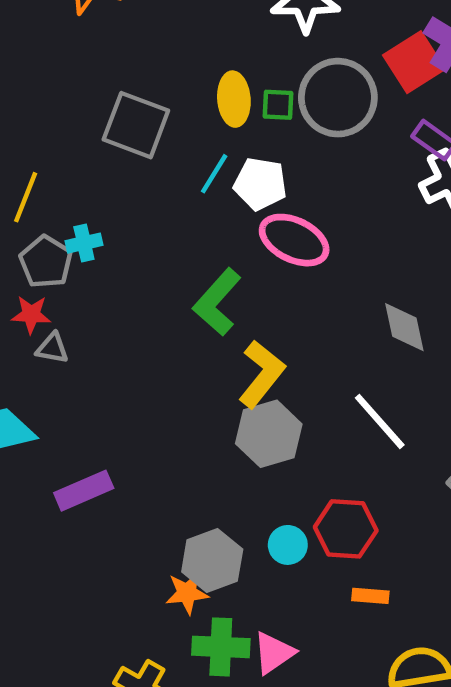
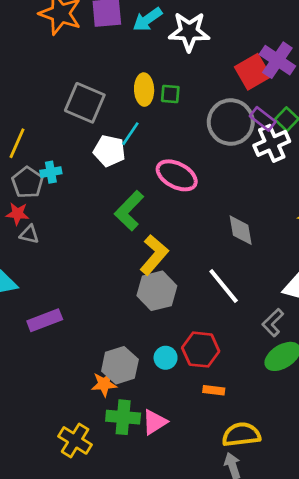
gray circle: (338, 98) -> (231, 122), moved
white pentagon: (260, 184) -> (109, 151), moved

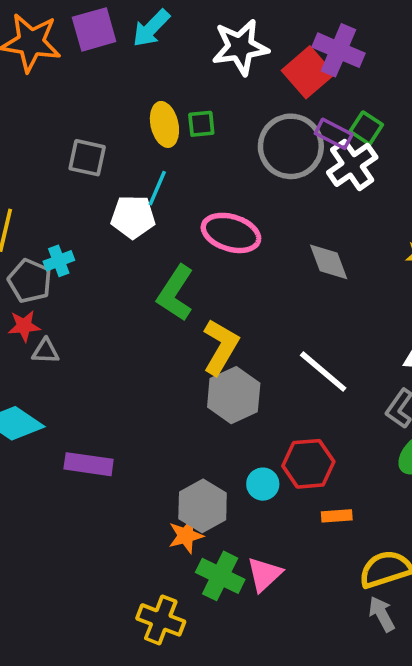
white star: (189, 32) -> (240, 47), moved
gray square: (85, 103) -> (87, 158), size x0.7
gray diamond: (241, 230) -> (329, 262), moved
purple rectangle: (45, 320) -> (89, 464), turned 40
green cross: (123, 417) -> (220, 576), turned 32

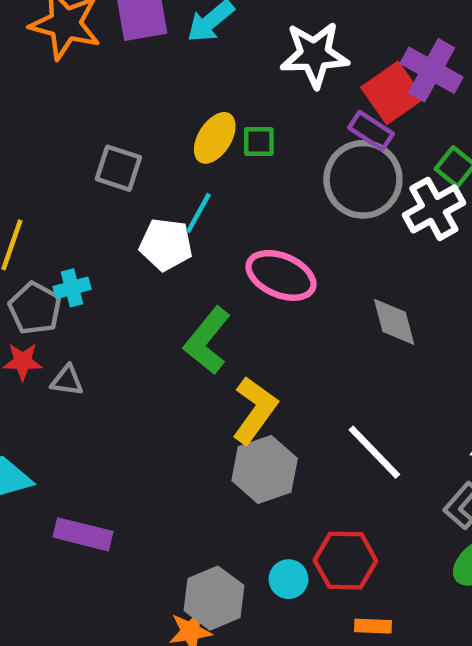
yellow ellipse: (164, 124) -> (215, 138), turned 39
purple rectangle: (334, 134) -> (371, 131), moved
gray triangle: (46, 351) -> (67, 380), moved

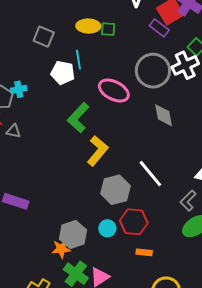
yellow ellipse: (215, 138) -> (88, 26), turned 55
gray circle: (363, 179) -> (153, 71), moved
cyan line: (198, 213) -> (78, 60), turned -42
gray hexagon: (265, 469) -> (115, 190), moved

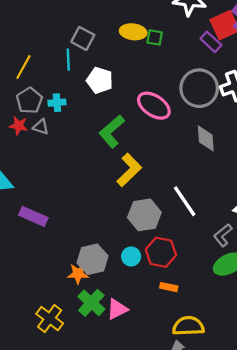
cyan line: (78, 60) -> (68, 60), moved
cyan cross: (19, 89) -> (57, 103), moved
gray triangle: (13, 131) -> (41, 127), moved

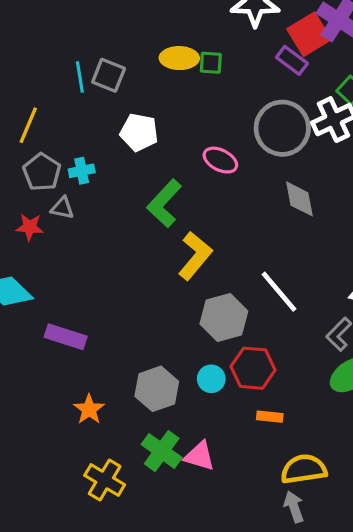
cyan line: (68, 60) -> (80, 77), moved
pink ellipse: (154, 106) -> (220, 160), size x0.7
red star: (19, 126) -> (30, 227), moved
orange star: (78, 274) -> (89, 409), moved, turned -30
pink triangle: (117, 309) -> (200, 456), turned 50

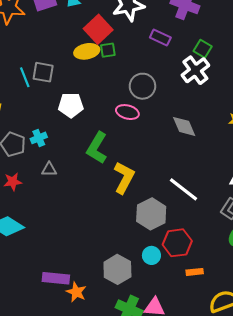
red square: (309, 34) -> (98, 29), moved
gray circle: (282, 128) -> (142, 86), moved, size x0.7
gray triangle: (62, 208) -> (49, 169), moved
purple rectangle: (66, 337) -> (56, 278), moved

